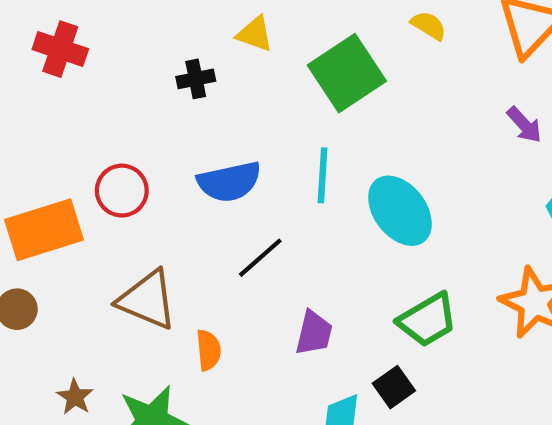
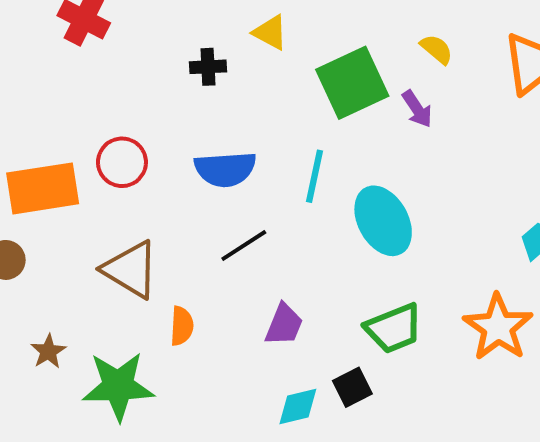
purple arrow: (524, 125) -> (417, 109), moved

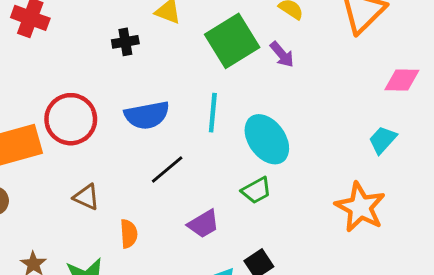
red circle: (122, 162) -> (71, 119), size x1.4
brown triangle: (131, 270) -> (86, 197), size x0.6
purple trapezoid: (284, 325) -> (203, 224), turned 44
green trapezoid: (394, 328) -> (256, 190), moved, size x0.7

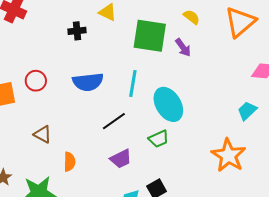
green square: (232, 41) -> (150, 36), turned 36
red circle: (71, 119) -> (36, 81), size x0.6
black line: (167, 169) -> (114, 121), moved

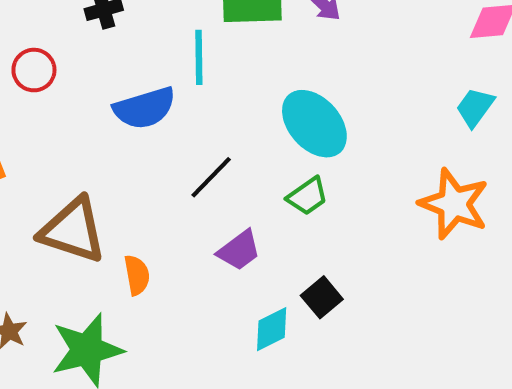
red circle: (36, 81) -> (34, 70), moved
cyan line: (133, 84) -> (199, 57), moved
brown triangle: (43, 134) -> (73, 230), size x1.8

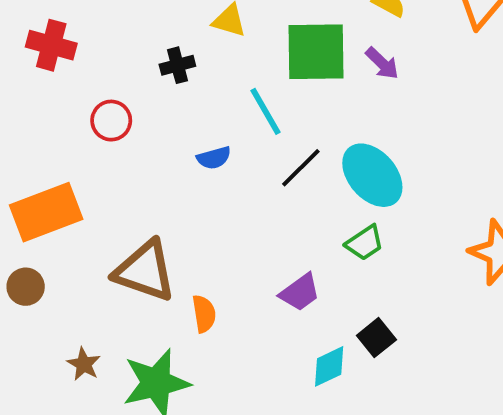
cyan line: (199, 57) -> (266, 111), turned -30
blue semicircle: (145, 108) -> (214, 158), size x0.6
black line: (211, 177) -> (301, 168), moved

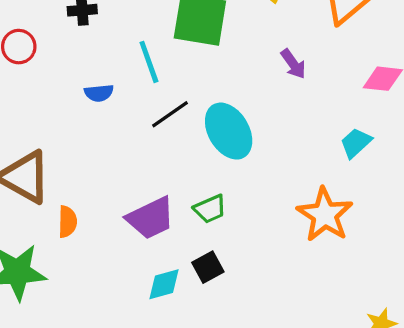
purple arrow: (382, 63) -> (293, 64), moved
green trapezoid: (365, 243) -> (210, 209), moved
purple trapezoid: (300, 292) -> (151, 218), size x1.4

